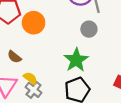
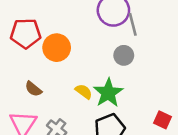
yellow semicircle: (30, 78) -> (84, 92), moved

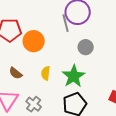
gray line: (133, 24) -> (66, 23), moved
yellow semicircle: (84, 92) -> (46, 73), moved, turned -120

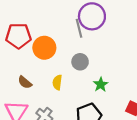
gray circle: (86, 47) -> (80, 62), moved
green star: (74, 76) -> (101, 85), moved, size x0.6

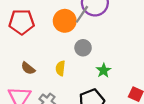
gray line: (79, 28) -> (82, 14), turned 48
orange circle: (44, 48) -> (65, 21), moved

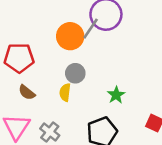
red pentagon: (22, 22) -> (19, 58), moved
gray circle: (83, 48) -> (75, 73), moved

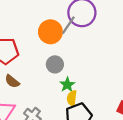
yellow semicircle: (65, 92) -> (72, 98), moved
green star: (116, 95) -> (67, 85), moved

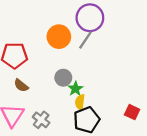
gray line: (68, 25) -> (85, 40), moved
gray circle: (55, 64) -> (63, 78), moved

